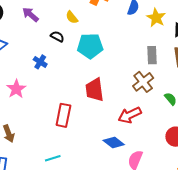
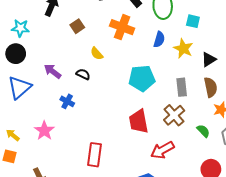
purple arrow: (30, 15) -> (52, 71), moved
cyan pentagon: (90, 46) -> (142, 78), moved
red trapezoid: (95, 90) -> (139, 121), moved

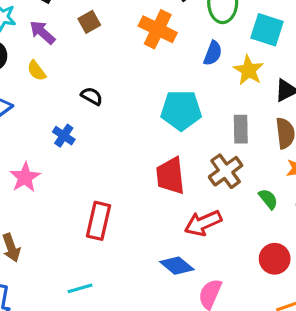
cyan square: (193, 21) -> (267, 30), size x1.5
yellow semicircle: (97, 54) -> (37, 71), moved
purple arrow: (52, 71) -> (42, 32), moved

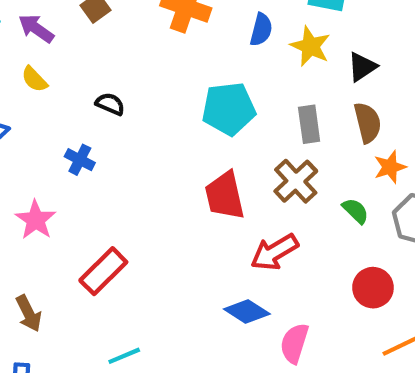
red rectangle: (98, 221) -> (103, 271), moved, turned 39

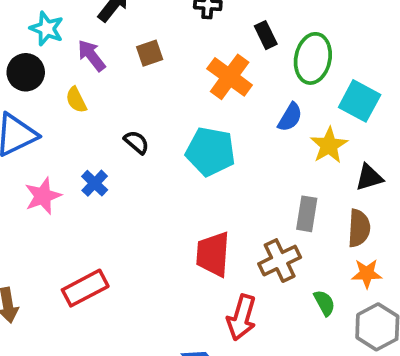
cyan pentagon: (229, 109) -> (210, 152), moved
pink star: (36, 220) -> (43, 196), moved
red arrow: (274, 252) -> (242, 317), turned -60

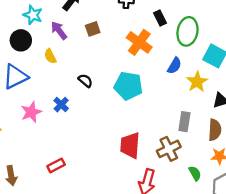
red rectangle: (85, 288) -> (56, 165), size x0.7

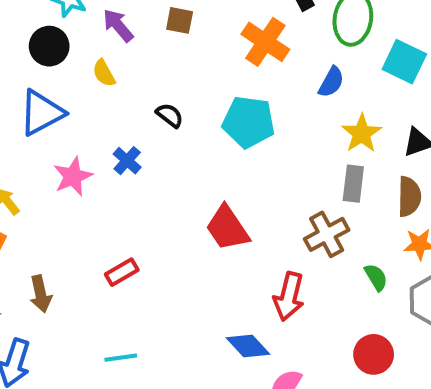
brown square: (93, 29) -> (180, 20), turned 32
yellow star: (197, 82) -> (362, 133), moved
red trapezoid: (130, 145) -> (227, 228), moved, turned -36

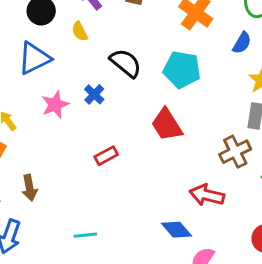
black semicircle: (170, 115) -> (126, 63), size x1.6
red trapezoid: (227, 228) -> (167, 125), moved
red rectangle: (122, 272) -> (106, 156), moved
red arrow: (289, 296) -> (207, 195), turned 88

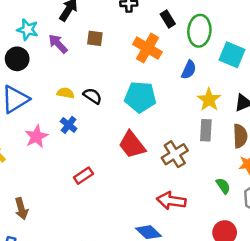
yellow semicircle: (80, 31) -> (66, 93), moved, turned 133
black semicircle: (126, 63) -> (92, 96), size x0.7
brown cross: (235, 152) -> (175, 154), moved

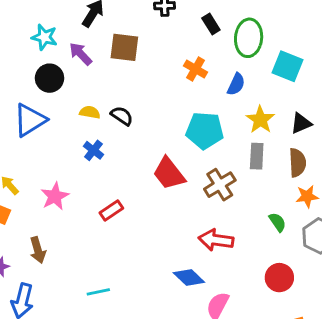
brown square: (95, 38) -> (124, 47), size x1.5
orange cross: (147, 48) -> (196, 69), moved, size x0.7
black circle: (17, 59) -> (50, 78), moved
cyan pentagon: (140, 97) -> (205, 130), moved
pink star: (36, 137) -> (55, 196), moved

